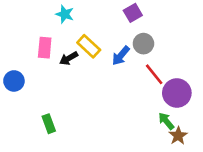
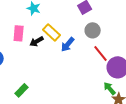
blue arrow: (121, 56) -> (68, 44), moved
green rectangle: (49, 124) -> (22, 90), turned 64

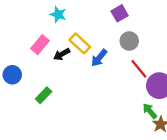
pink rectangle: (19, 33) -> (40, 45), turned 35
green rectangle: (22, 90) -> (44, 95), moved

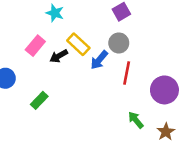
gray circle: (129, 41) -> (119, 43), moved
red line: (139, 69) -> (127, 73), moved, turned 50
green arrow: (150, 111) -> (136, 120), moved

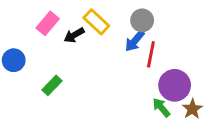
blue arrow: (99, 60) -> (135, 41), moved
purple circle: (164, 90) -> (175, 85), moved
brown star: (166, 132) -> (192, 109), moved

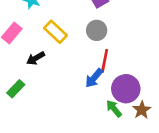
black arrow: (74, 35) -> (36, 58), moved
blue arrow: (135, 41) -> (94, 78), moved

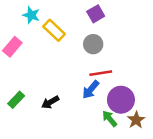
yellow rectangle: (56, 32) -> (54, 30), moved
black arrow: (36, 58) -> (50, 102), moved
red line: (105, 61) -> (101, 73), turned 70

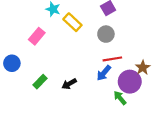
brown star: (136, 120) -> (143, 68), moved

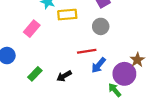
yellow rectangle: (72, 22) -> (67, 15), turned -48
red line: (112, 59) -> (87, 51), moved

